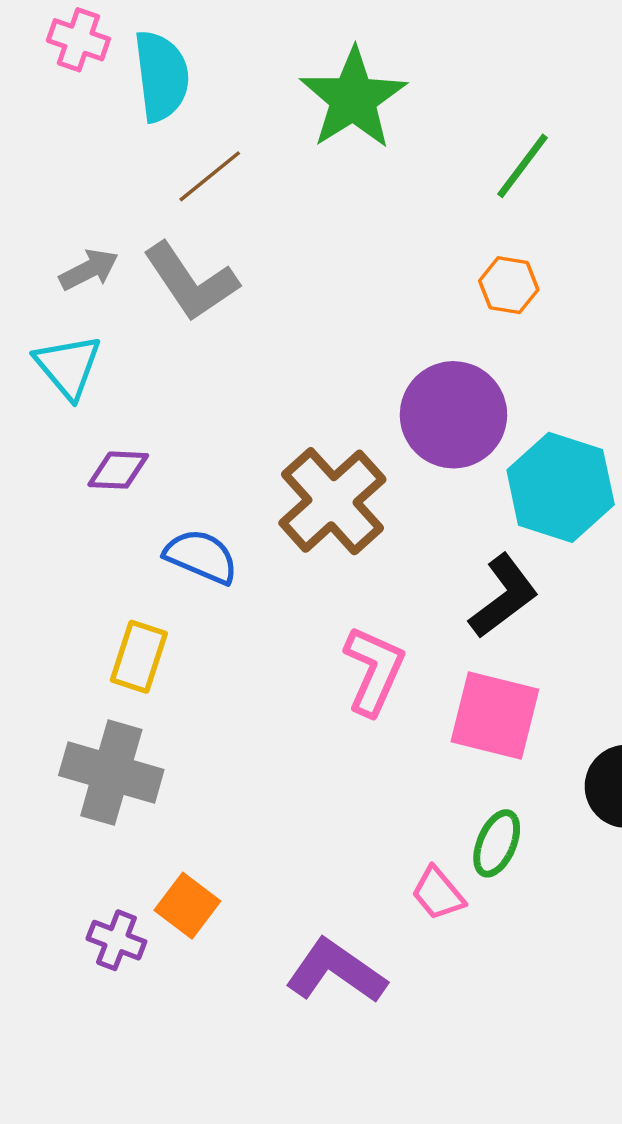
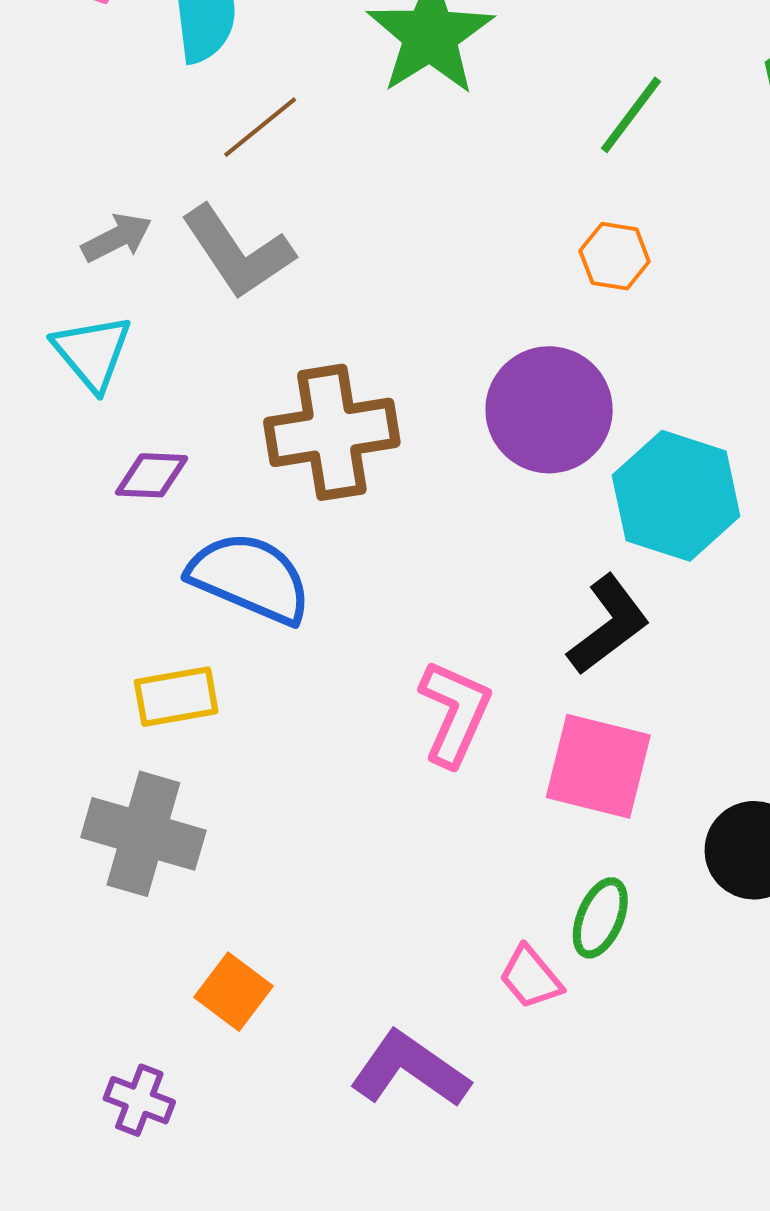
brown cross: (332, 501) -> (332, 432), moved, turned 33
blue semicircle: (201, 556) -> (250, 578), size x1.4
yellow rectangle: (139, 657) -> (176, 697), turned 62
purple cross: (116, 940) -> (139, 1100), moved

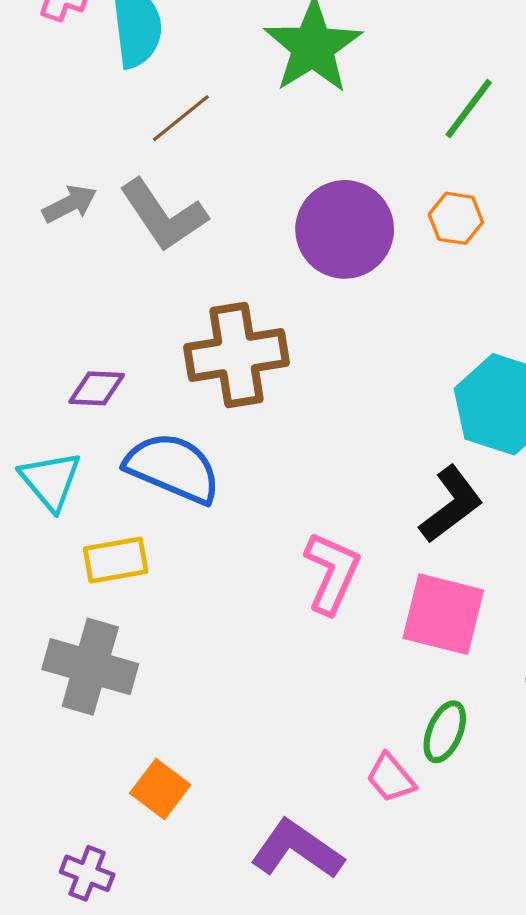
cyan triangle: (92, 352) -> (51, 481), moved
purple circle: (549, 410) -> (345, 229), moved

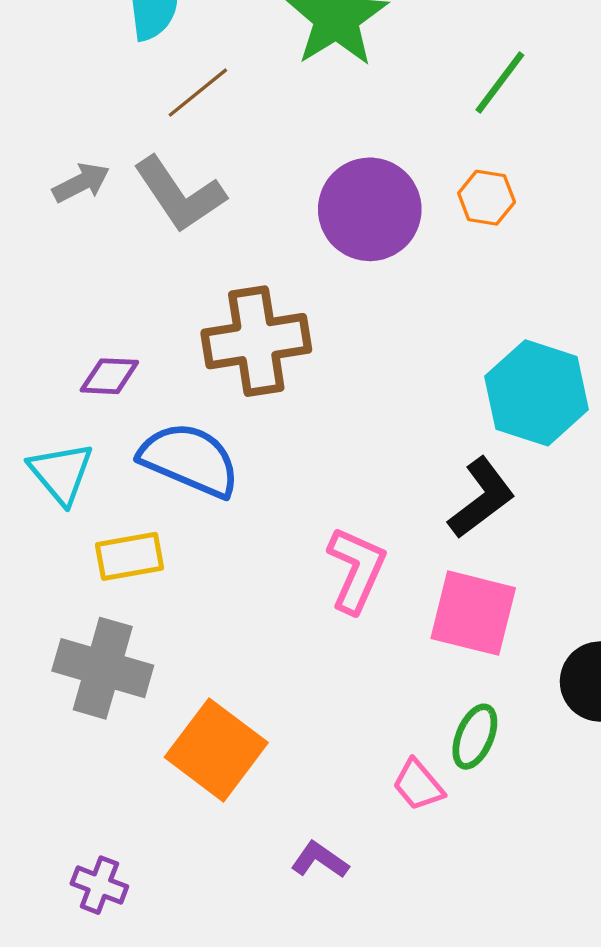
orange square: (160, 789) -> (216, 750), moved, size x1.6
purple L-shape: (297, 849) -> (320, 860), size x0.6

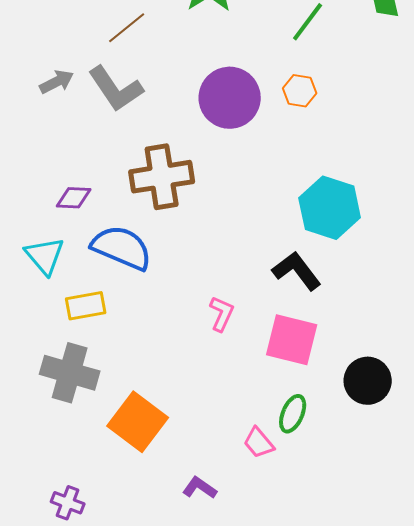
black L-shape: (482, 498) -> (297, 271), turned -90
pink L-shape: (356, 570) -> (222, 314), size x0.7

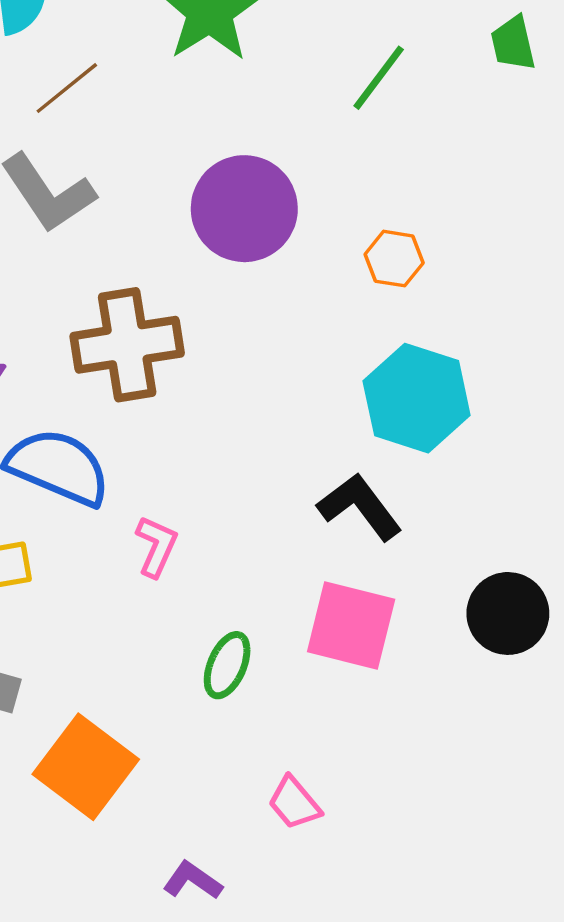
orange hexagon: (300, 91) -> (394, 259), moved
pink L-shape: (222, 314) -> (156, 546), moved
black circle: (368, 381) -> (508, 613), moved
green ellipse: (293, 414) -> (227, 665), moved

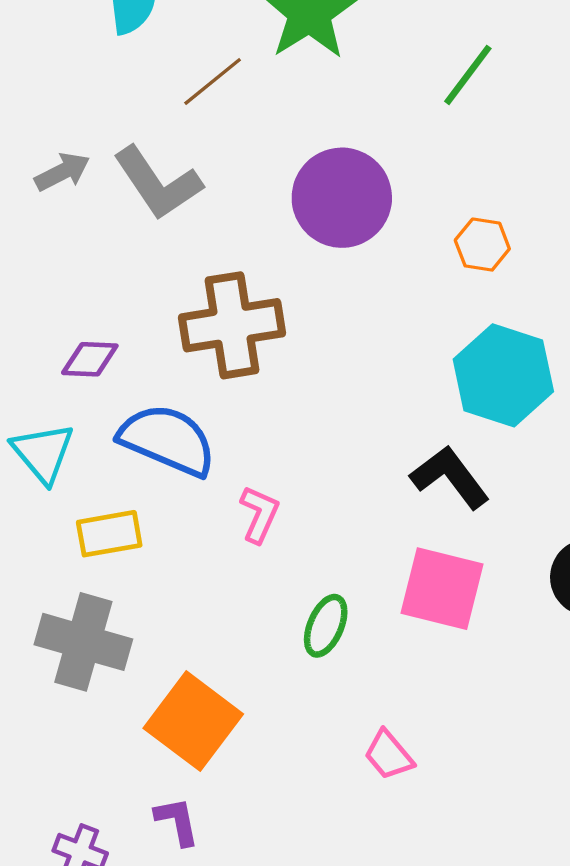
brown line: (67, 88) -> (213, 81), moved
purple L-shape: (193, 881) -> (177, 821), moved, turned 44

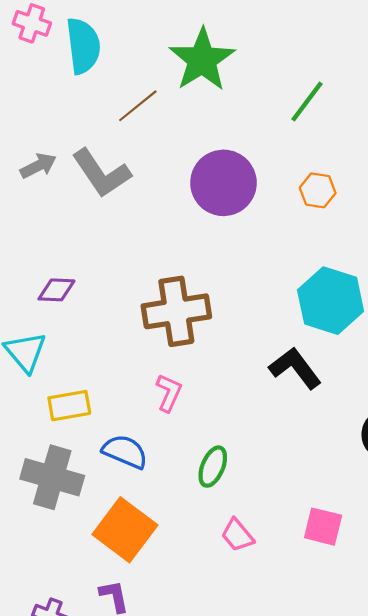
orange hexagon: (482, 245) -> (318, 190), moved
brown cross: (232, 325) -> (176, 311), moved
blue semicircle: (167, 440) -> (125, 452), moved, size x0.7
pink square: (442, 589) -> (323, 527), moved, size x0.7
pink trapezoid: (389, 755) -> (237, 535), moved

